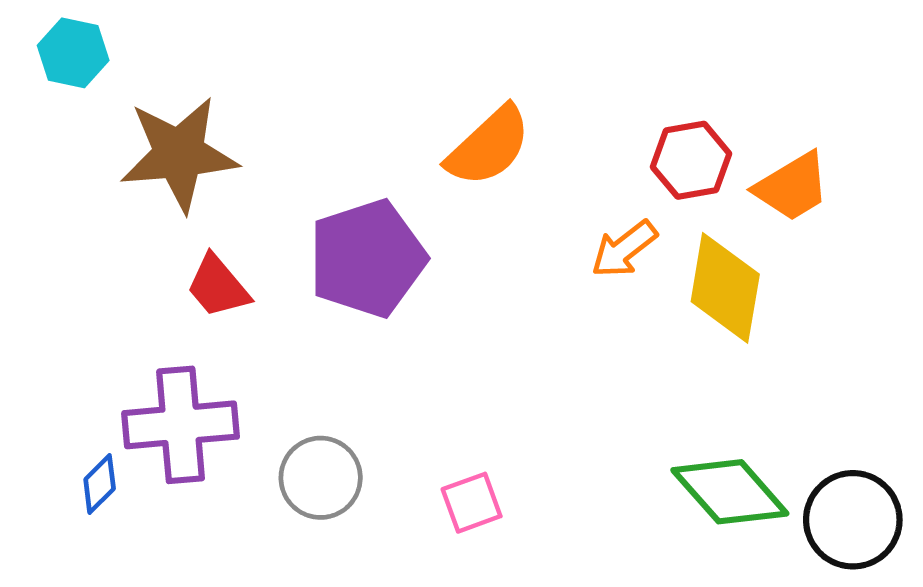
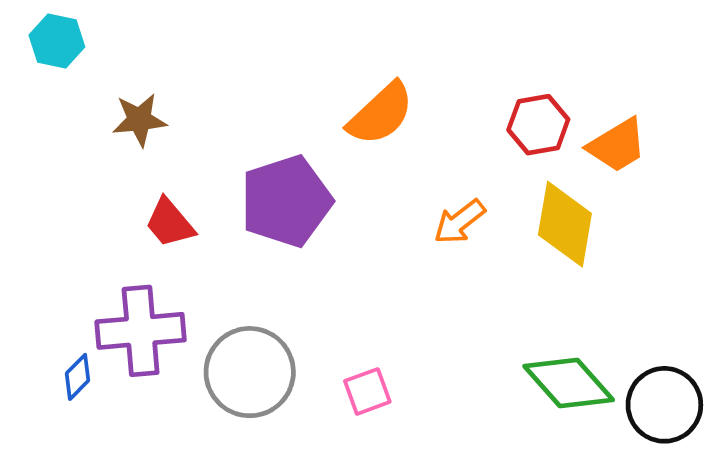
brown star: (179, 154) -> (139, 120), size x0.6
orange arrow: (624, 249) -> (459, 222), moved
gray circle: (321, 478) -> (250, 372), size x1.4

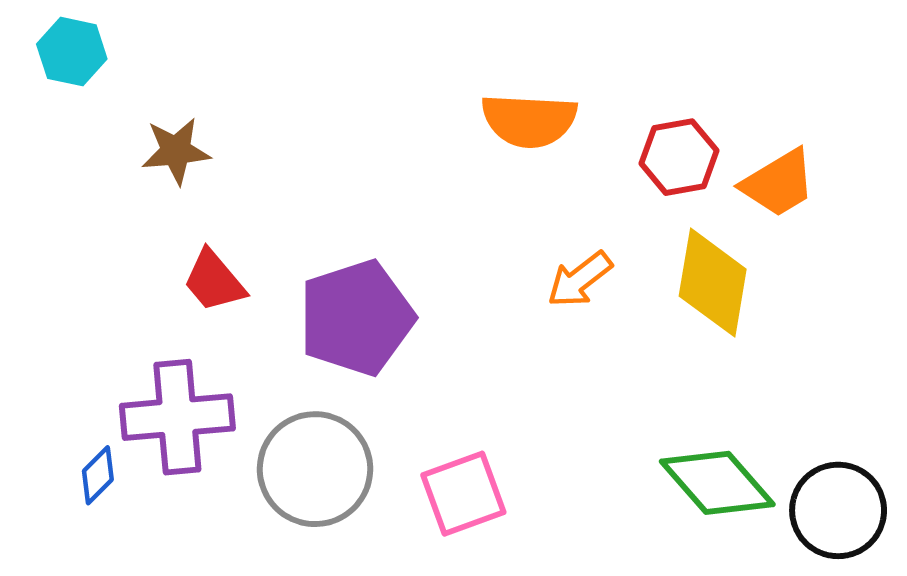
orange semicircle: (381, 114) -> (529, 120), moved, turned 46
purple pentagon: (286, 201) -> (356, 318), moved
pink square: (367, 391) -> (463, 494), size x1.4

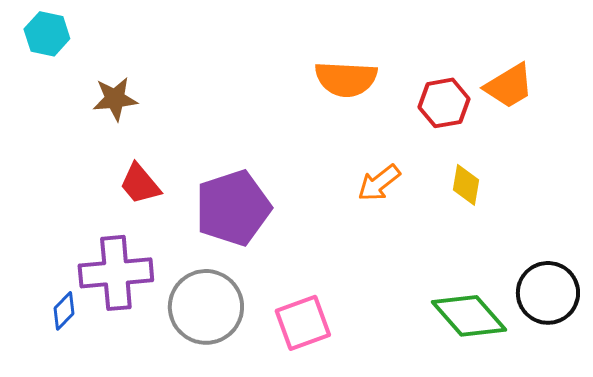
orange trapezoid: (778, 183) -> (509, 86), moved
yellow diamond: (713, 283) -> (466, 185), size x0.6
black circle: (838, 510) -> (548, 293), moved

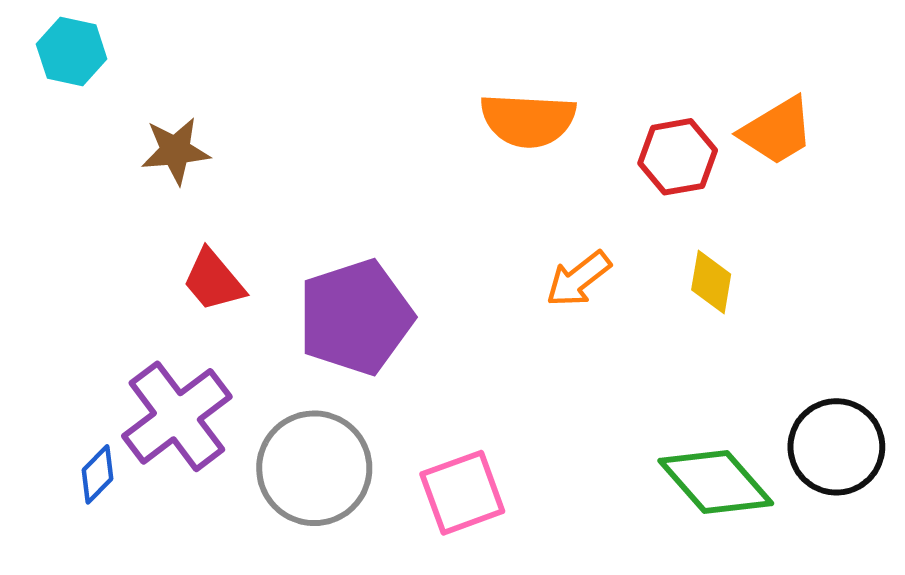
purple cross: (116, 273) -> (177, 416), turned -32

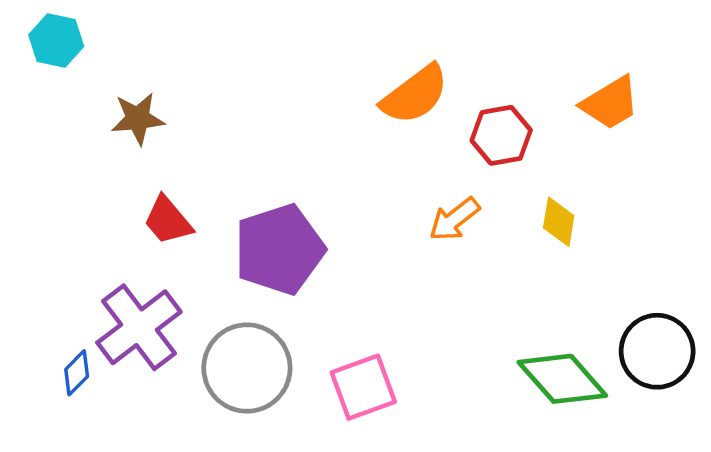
orange semicircle: (528, 120) -> (415, 95), turned -40
red hexagon: (678, 157) -> (501, 135), moved

